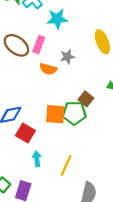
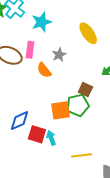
orange semicircle: (48, 69) -> (44, 70), turned 49
cyan arrow: (37, 159) -> (51, 138), moved
yellow line: (66, 165) -> (82, 155), turned 72

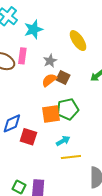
orange semicircle: (44, 70) -> (49, 80), moved, turned 91
brown square: (85, 89) -> (63, 77), moved
cyan arrow: (51, 138) -> (63, 141), moved, turned 80

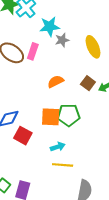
gray star: (50, 61) -> (62, 40), moved
brown square: (63, 77) -> (88, 83), moved

